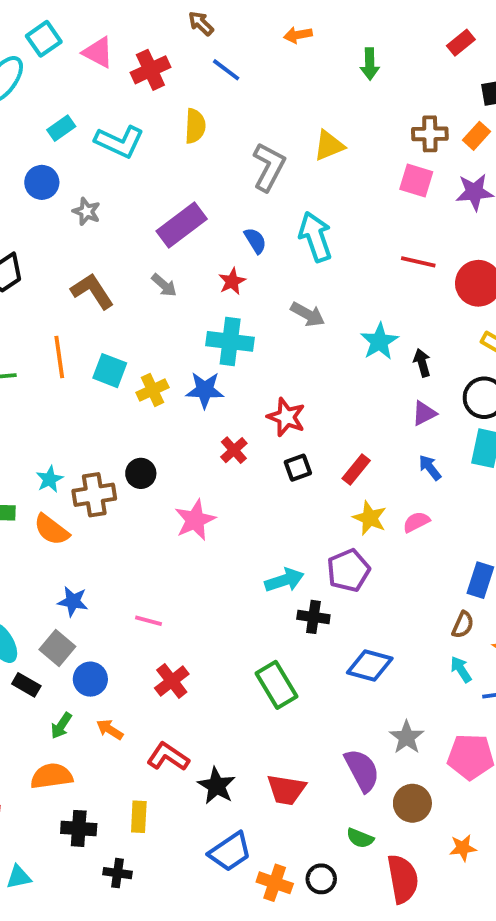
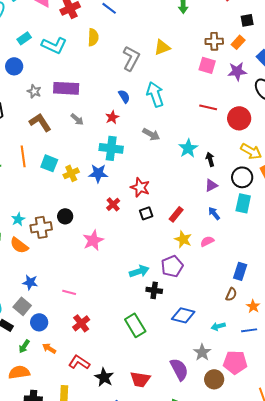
gray star: (86, 211) -> (34, 91), moved
purple rectangle: (182, 225) -> (66, 88), moved, turned 40
cyan arrow: (461, 669) -> (218, 326), moved, turned -72
brown circle: (412, 803) -> (214, 379), moved

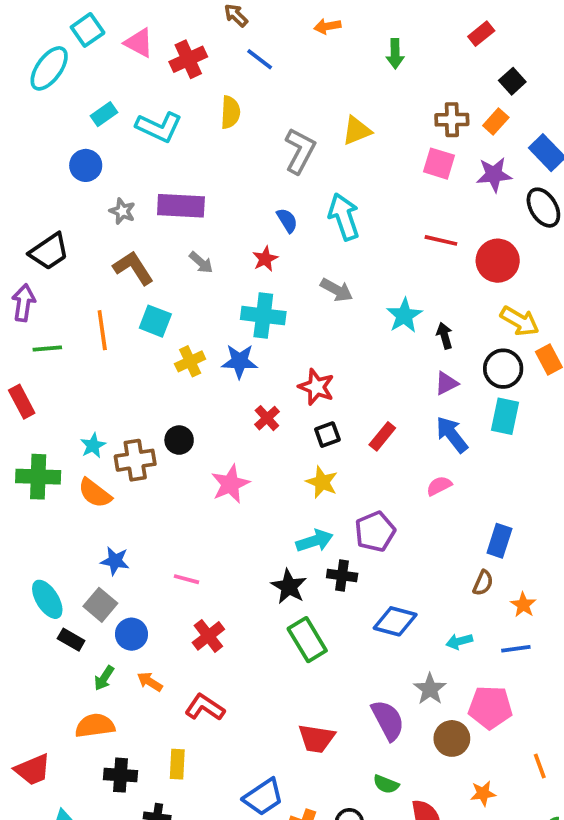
black square: (247, 20) -> (512, 81), turned -32
cyan square: (49, 163) -> (155, 321), moved
blue arrow: (214, 213) -> (452, 435), size x1.5
yellow star: (183, 239) -> (322, 482), moved
black star: (104, 377) -> (289, 587), moved

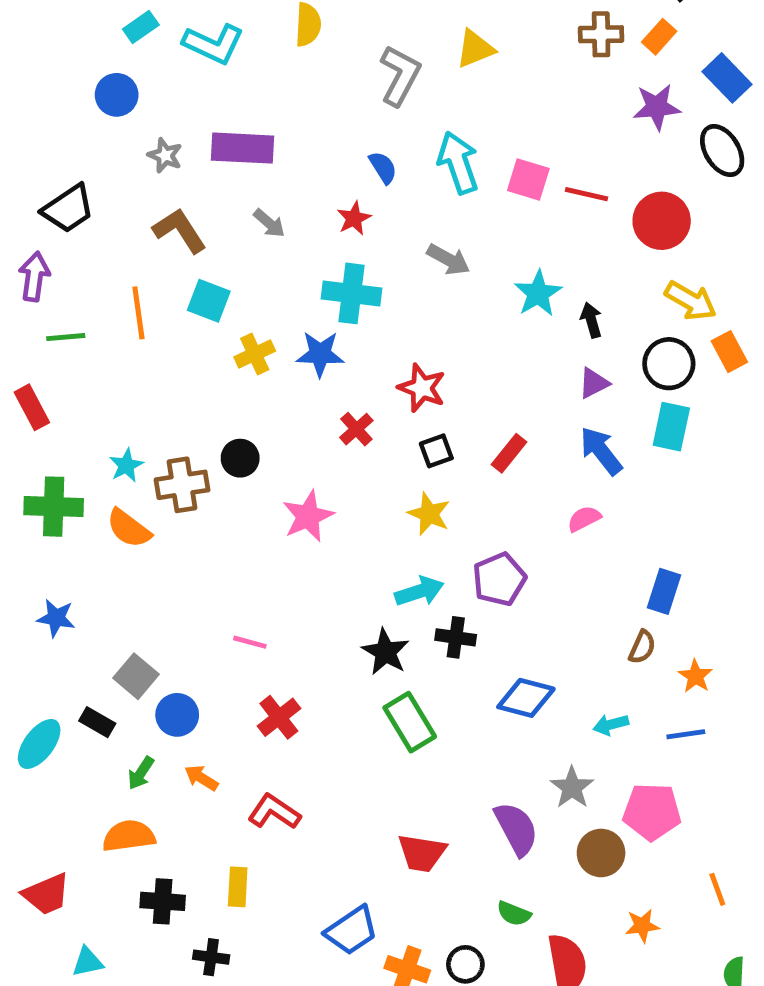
pink square: (439, 164) -> (528, 180), moved
blue star: (115, 561) -> (56, 618), moved
cyan ellipse: (47, 599) -> (39, 744), moved, turned 69

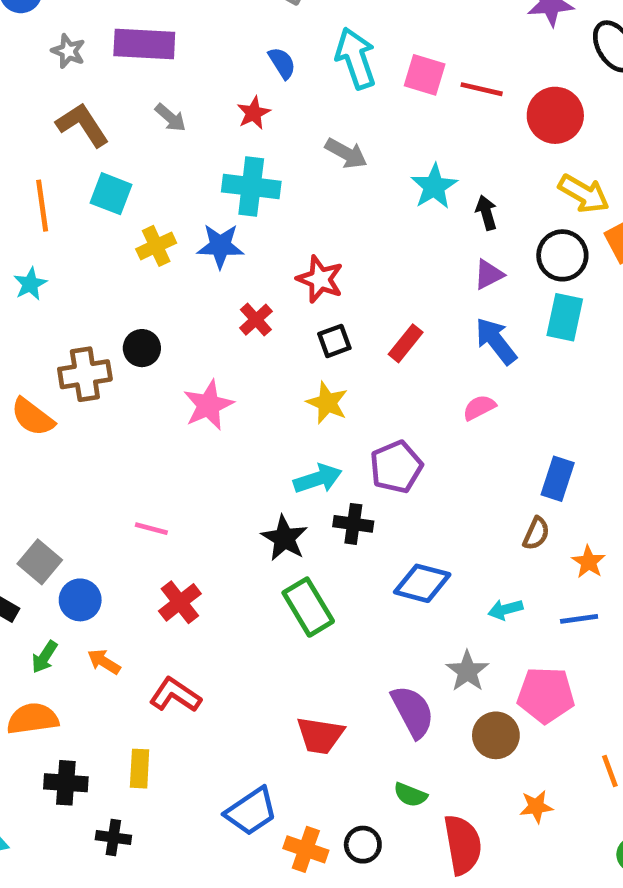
cyan star: (126, 465) -> (30, 284), moved

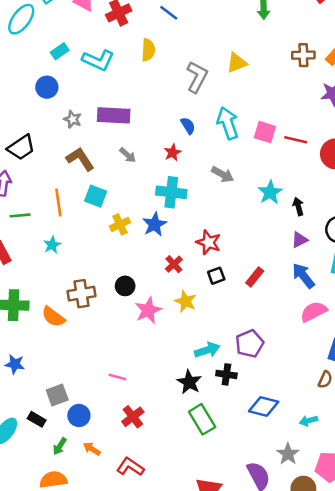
blue star: (220, 246) -> (155, 224), turned -30
black circle: (142, 348) -> (125, 286), moved
yellow star: (327, 403) -> (185, 301), moved
pink semicircle: (479, 407) -> (314, 312), moved, size x1.5
gray square: (40, 562) -> (57, 395), turned 30

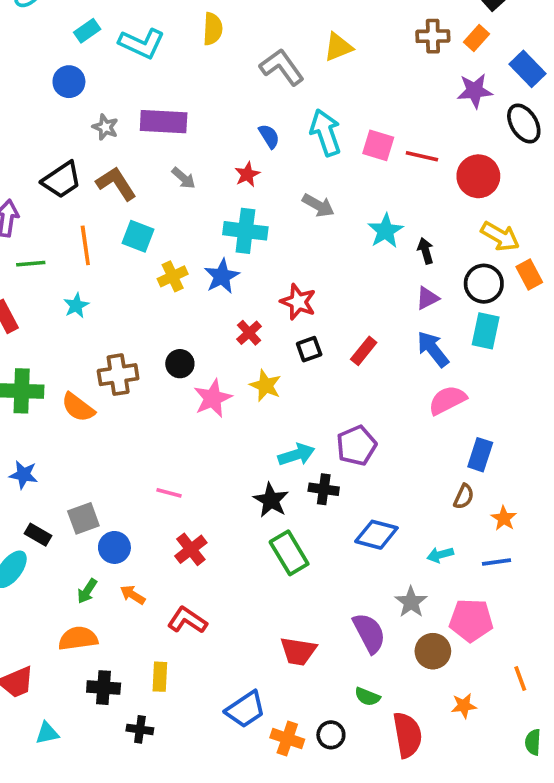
gray L-shape: (197, 77) -> (282, 67), turned -64
black trapezoid: (21, 147) -> (62, 180), moved
black rectangle: (37, 419) -> (38, 535), moved

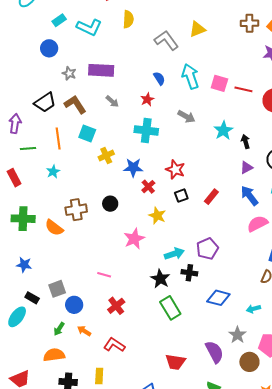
blue star: (222, 276) -> (133, 168), moved, turned 30
pink star: (213, 398) -> (134, 239), moved

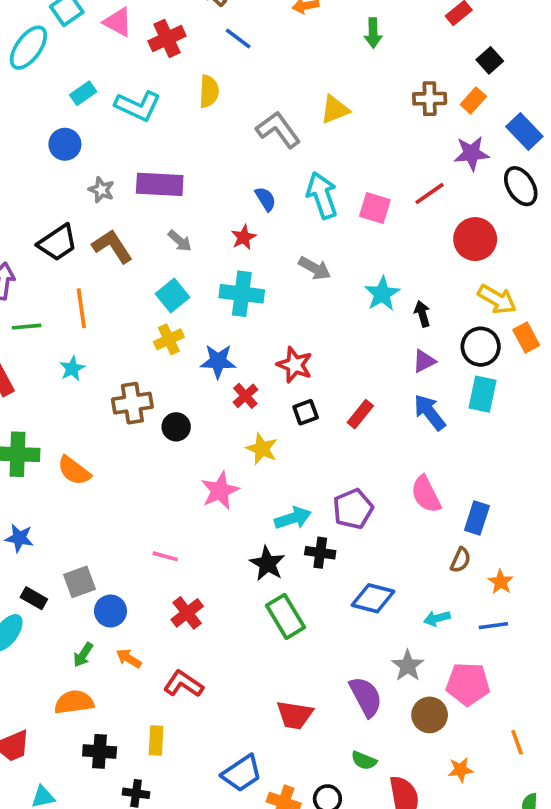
red line: (243, 89) -> (430, 193), moved, turned -48
cyan square: (87, 133) -> (172, 296), moved, turned 30
brown cross: (76, 210) -> (132, 403), moved
pink semicircle: (257, 224) -> (426, 494), moved, turned -90

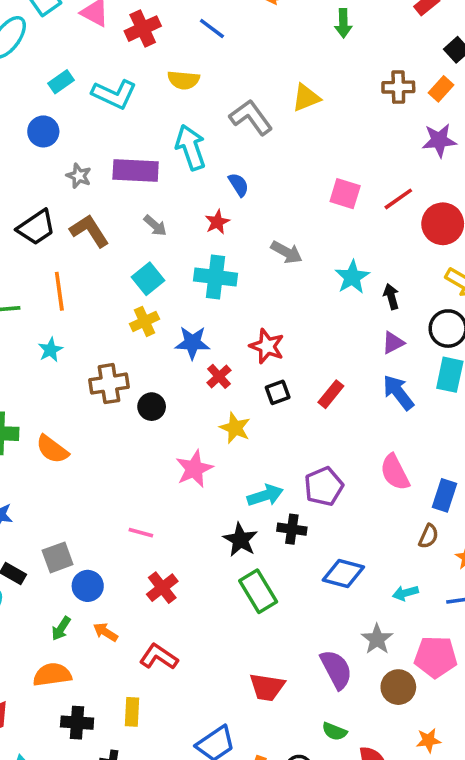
yellow semicircle: (209, 91) -> (184, 80), turned 92
red line: (430, 193) -> (398, 199), moved
cyan arrow: (322, 195) -> (191, 147), moved

